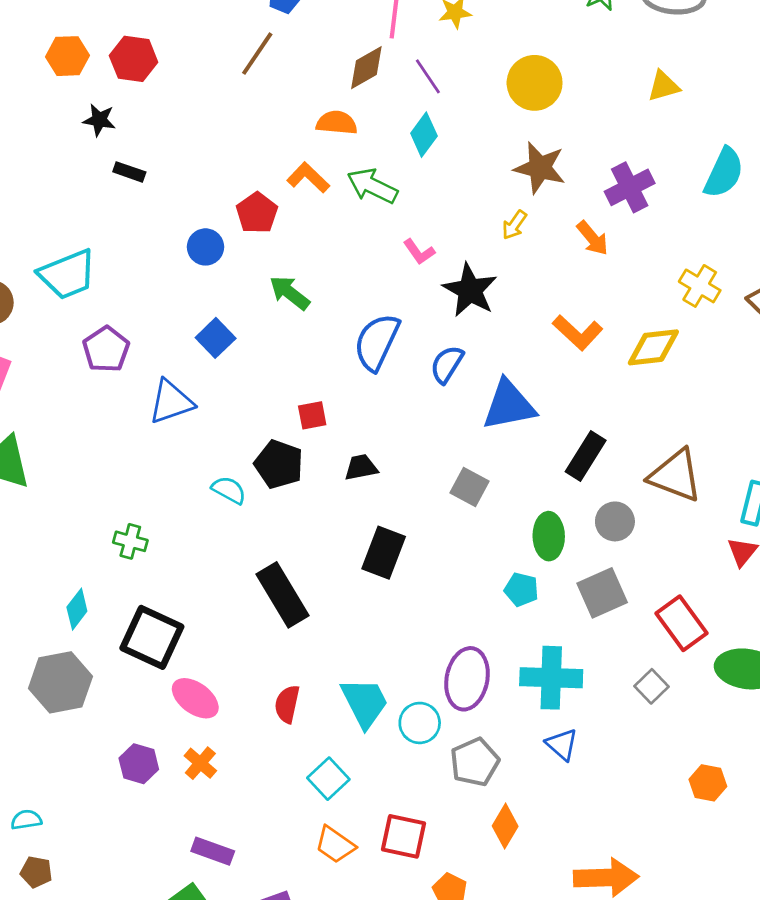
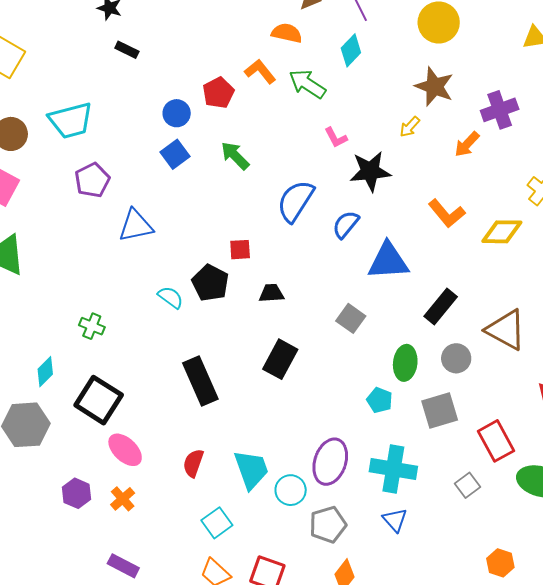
orange arrow: (593, 238) -> (467, 144), turned 76
black star: (470, 290) -> (370, 171), turned 30
blue square: (216, 338) -> (175, 154), moved

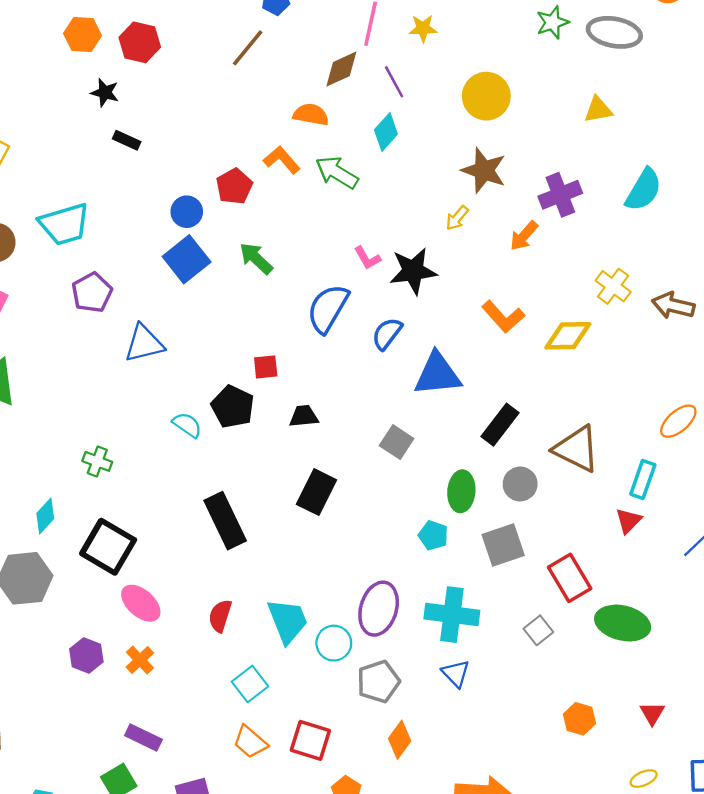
pink L-shape: (336, 138) -> (367, 258), moved
blue square: (175, 154) -> (187, 259), size x1.4

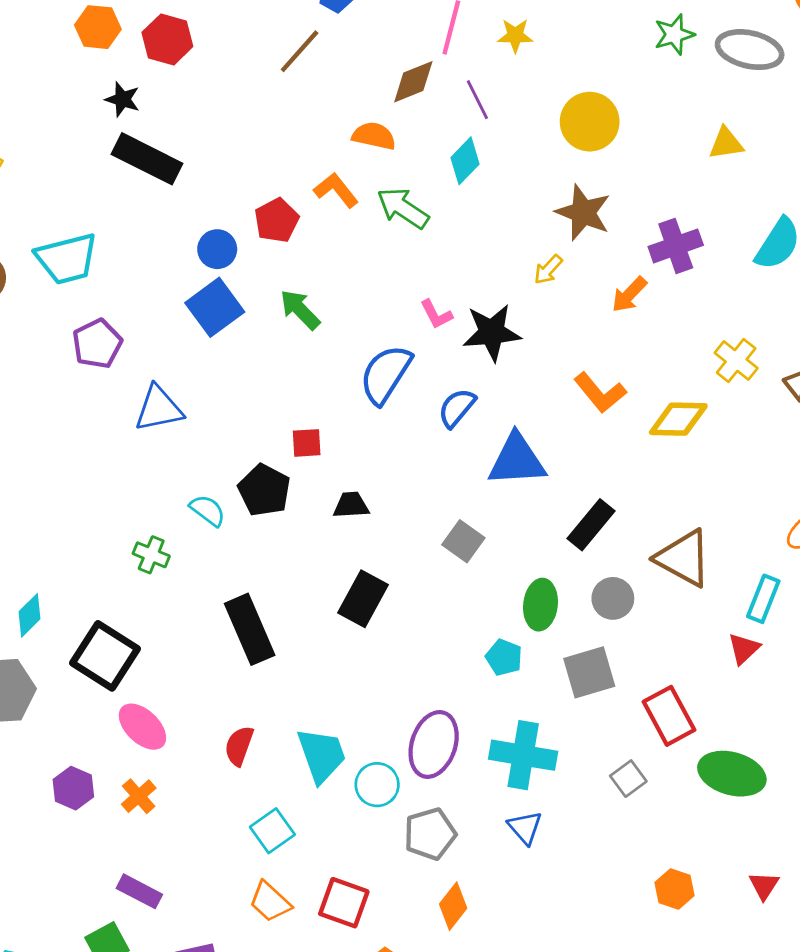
black rectangle: (127, 140) -> (147, 159), size x2.0
green cross: (97, 461) -> (151, 555), moved

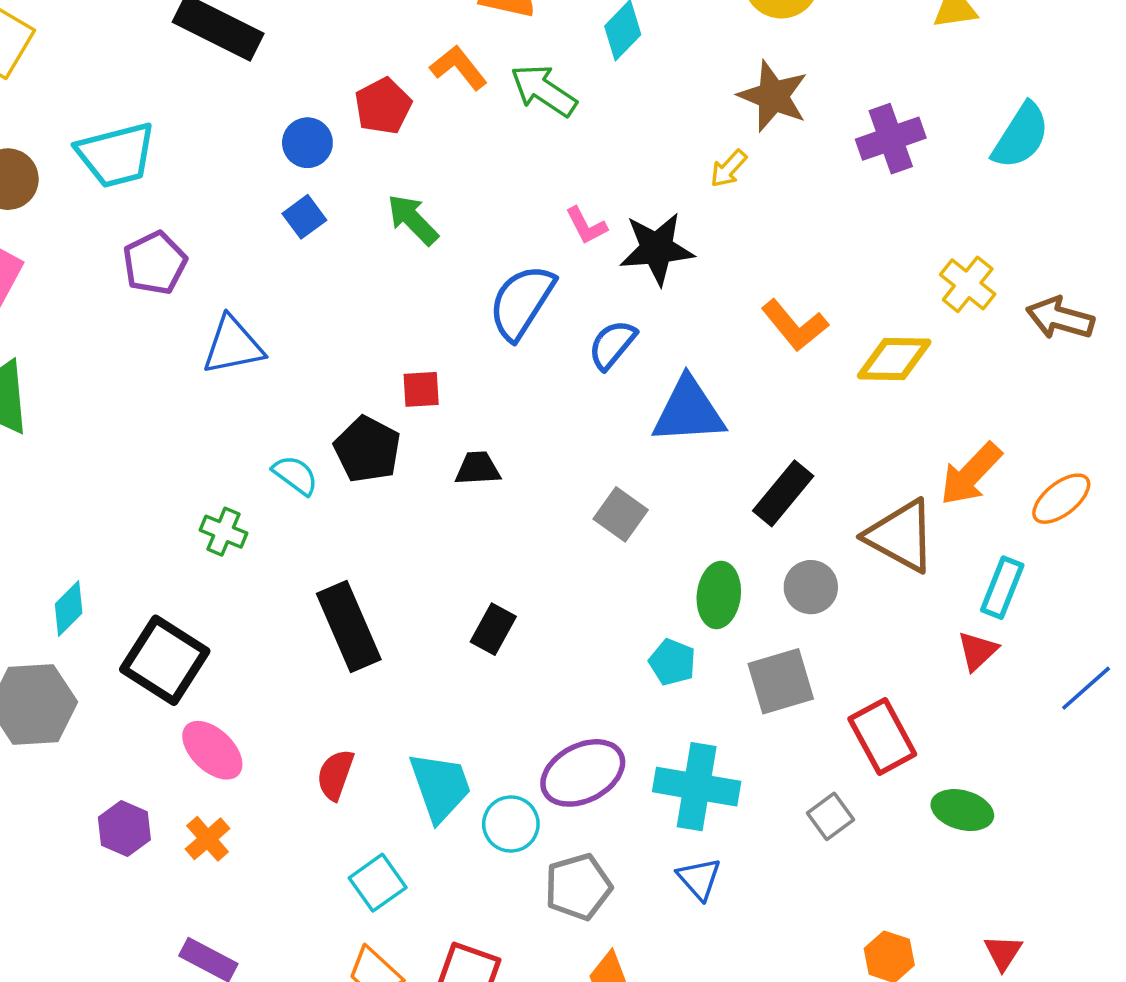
orange arrow: (629, 295) -> (971, 474), moved, size x1.4
blue square: (215, 307) -> (304, 217), size x0.6
black rectangle: (363, 599) -> (493, 629), moved, size x0.7
purple ellipse: (434, 744) -> (583, 773), turned 44
green ellipse: (732, 774) -> (962, 810), size x0.7

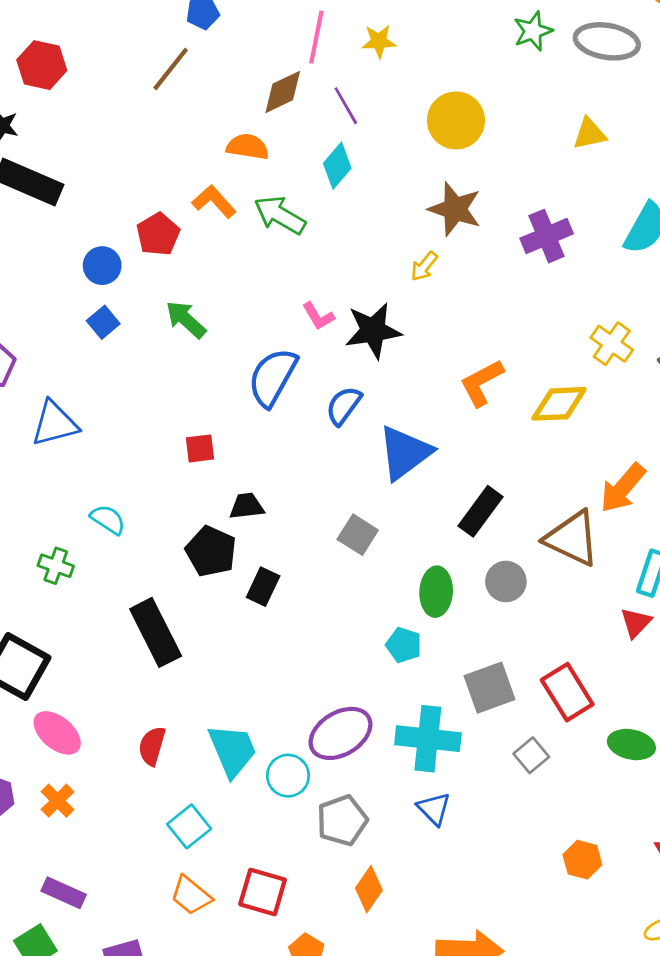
orange L-shape: (795, 325) -> (482, 383), turned 105
blue triangle: (689, 411) -> (405, 453), turned -30
black pentagon: (367, 449) -> (211, 551), moved
black rectangle: (493, 629) -> (263, 587), moved
gray square: (781, 681) -> (489, 688), moved

